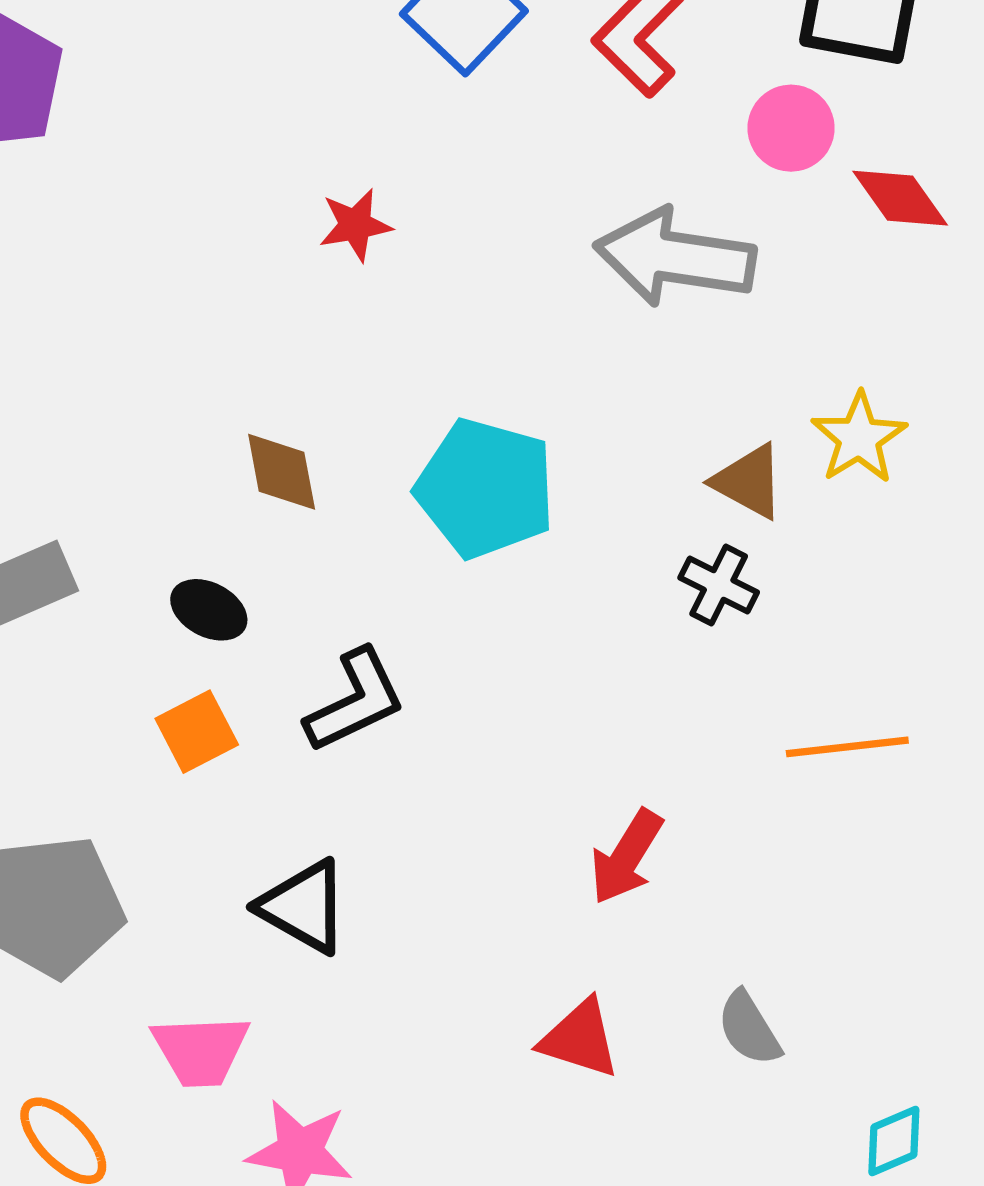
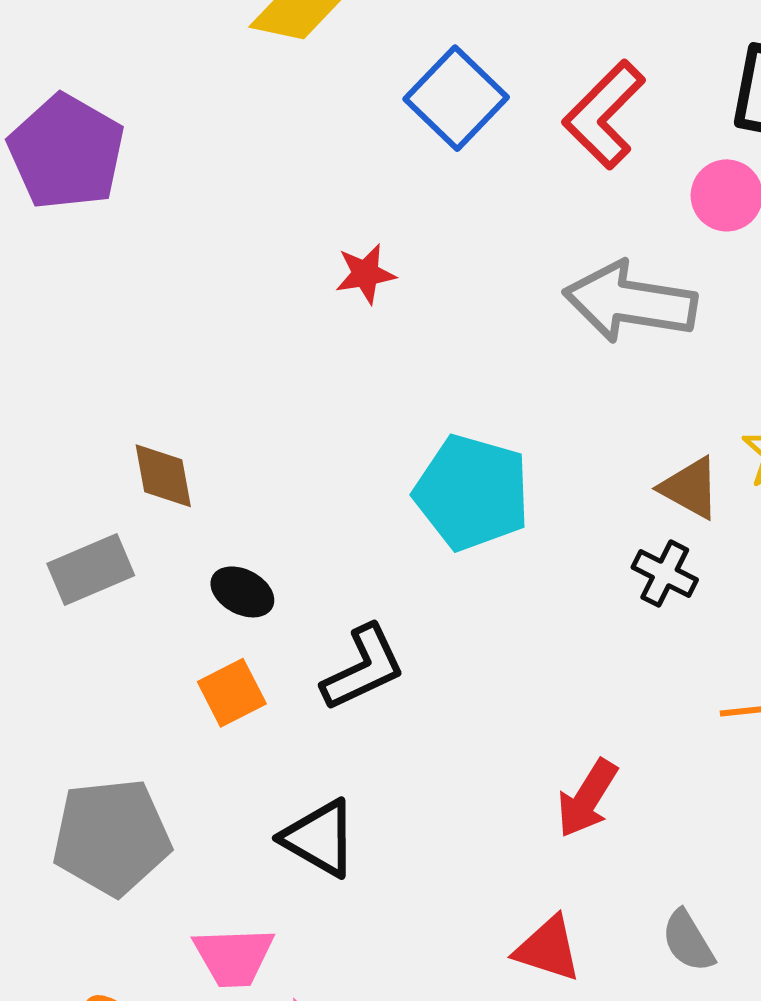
brown diamond: (282, 472) -> (163, 476), moved

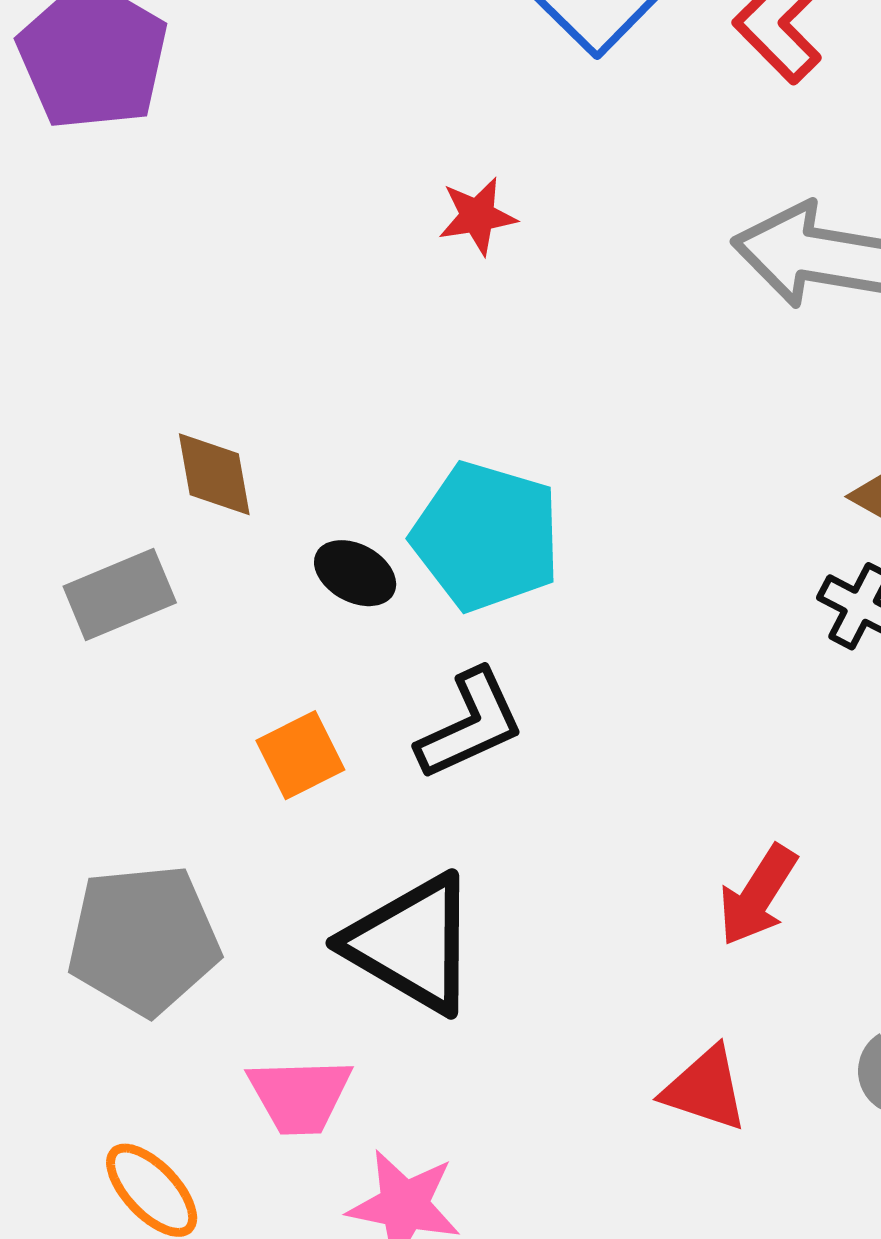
cyan pentagon: (472, 493) -> (486, 536), moved
black ellipse: (242, 592) -> (355, 573), moved
black triangle: (320, 838) -> (412, 944), size x1.4

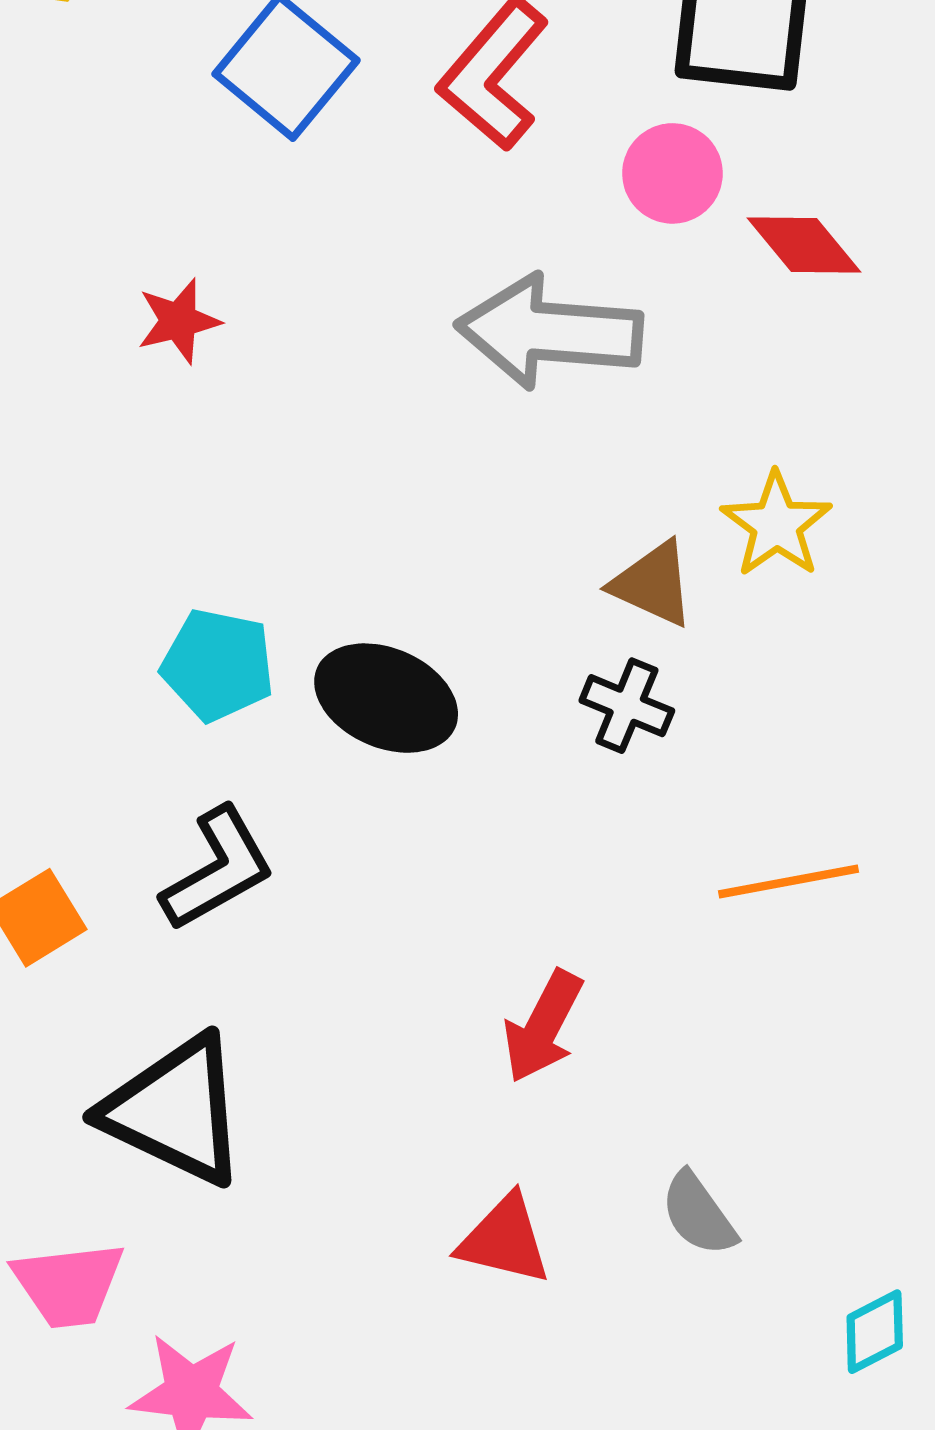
cyan pentagon: (486, 536) -> (218, 665), size x0.7
black ellipse: (355, 573) -> (386, 698), moved, size x1.6

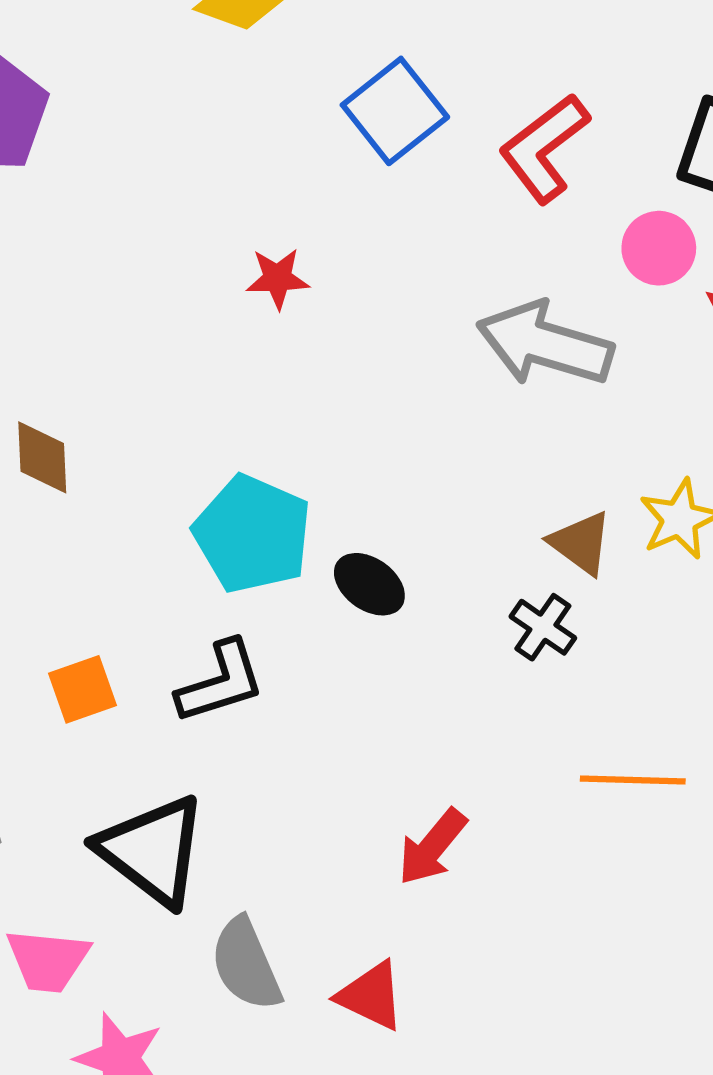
cyan pentagon: (218, 665) -> (252, 534), size x1.4
black ellipse: (386, 698) -> (369, 584), size x0.7
gray semicircle: (698, 1214) -> (246, 964), moved, size x1.4

